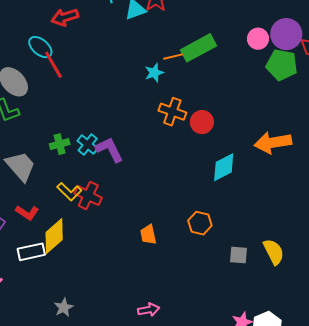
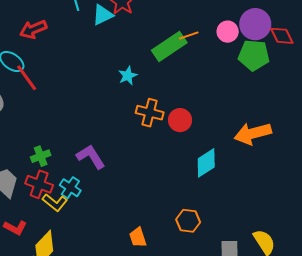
orange line: (173, 57) -> (189, 36), moved
cyan cross: (88, 144) -> (70, 188), moved
red cross: (88, 196) -> (39, 184), moved

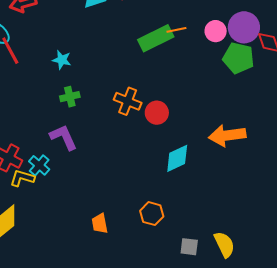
cyan star: (128, 76) -> (62, 60), moved, turned 30
green cross: (41, 156) -> (70, 97), moved
yellow L-shape: (55, 203) -> (22, 178), turned 150

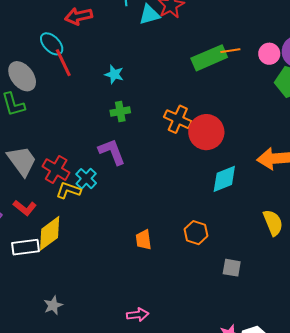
red circle: (157, 113) -> (206, 132), size x1.5
yellow semicircle: (224, 244) -> (273, 223), moved

